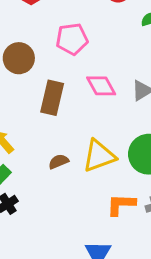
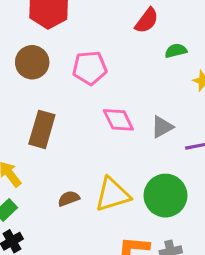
brown circle: (19, 58) -> (32, 62), moved
brown rectangle: (52, 98) -> (42, 129), moved

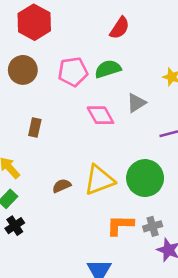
green semicircle: (176, 51) -> (108, 69), moved, size x1.4
gray triangle: (162, 127) -> (136, 103), moved
brown rectangle: (42, 129) -> (35, 127), size x0.6

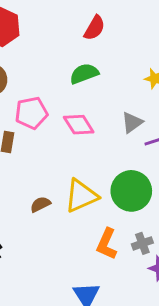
pink pentagon: (73, 72) -> (31, 113), moved
gray triangle: (136, 103) -> (132, 122), moved
orange L-shape: (120, 225) -> (107, 244), turned -64

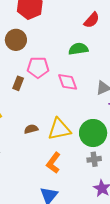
gray cross: (142, 243) -> (94, 159), moved
orange L-shape: (107, 244) -> (53, 163), moved

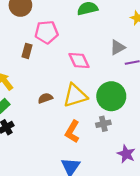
pink diamond: (68, 82) -> (79, 60), moved
gray cross: (94, 159) -> (103, 124), moved

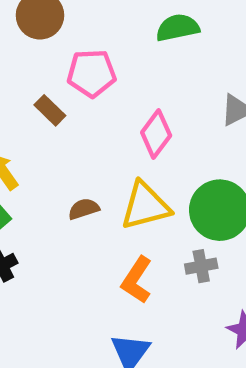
brown rectangle: (27, 51) -> (50, 110), turned -64
pink diamond: (79, 60) -> (156, 134), turned 60

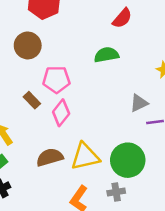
pink diamond: (156, 134) -> (61, 113), moved
brown semicircle: (84, 209) -> (50, 157), size x1.5

